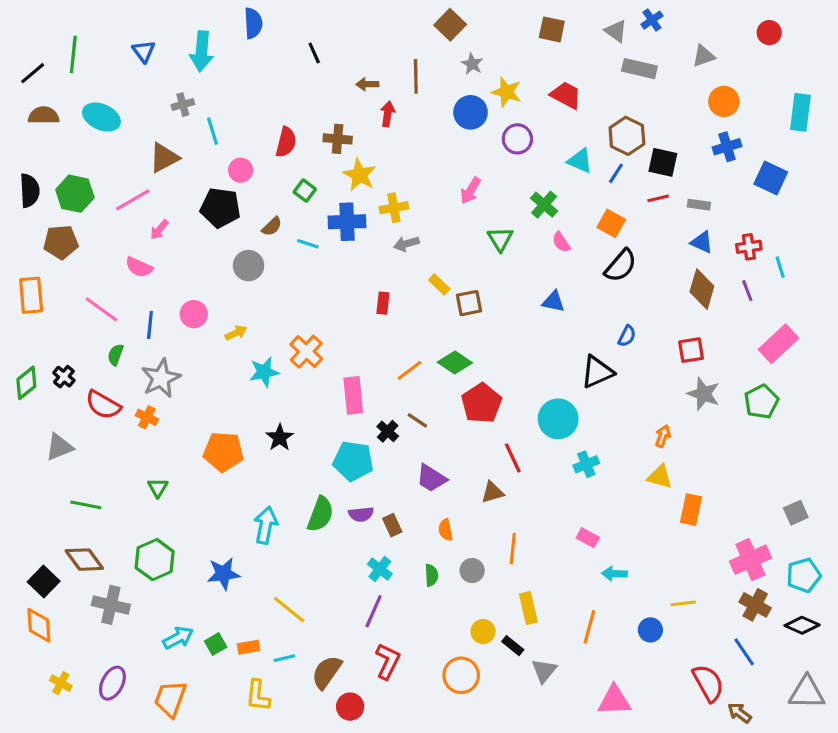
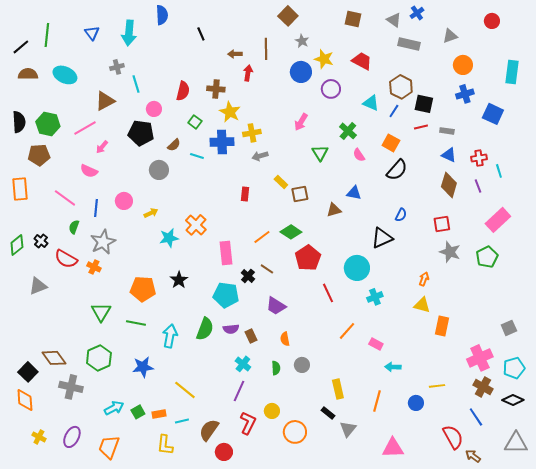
green triangle: (158, 488) -> (101, 312), size x1.5
brown triangle: (492, 492) -> (334, 210), moved
green line: (86, 505) -> (136, 323), moved
orange line: (513, 549) -> (347, 331), moved, turned 36
yellow circle: (483, 632) -> (272, 411), moved

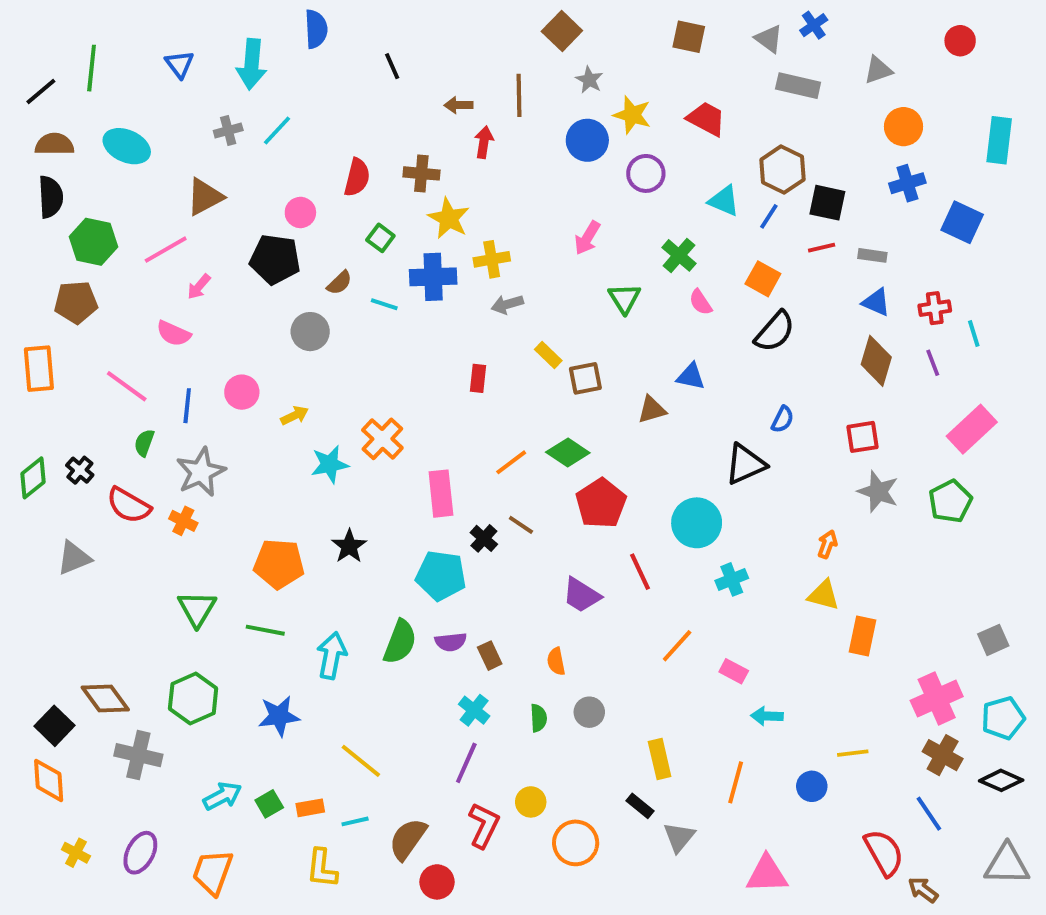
cyan line: (136, 84) -> (277, 131), moved, turned 60
black semicircle: (19, 122) -> (51, 197), moved
purple trapezoid: (276, 306) -> (581, 595), moved

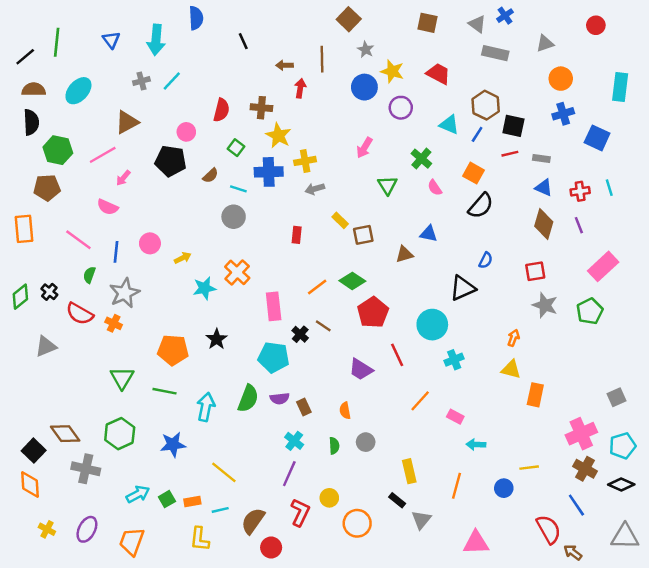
cyan ellipse: (127, 146) -> (78, 91), turned -72
gray circle: (310, 332) -> (234, 217), moved
cyan line: (974, 334) -> (609, 188), moved

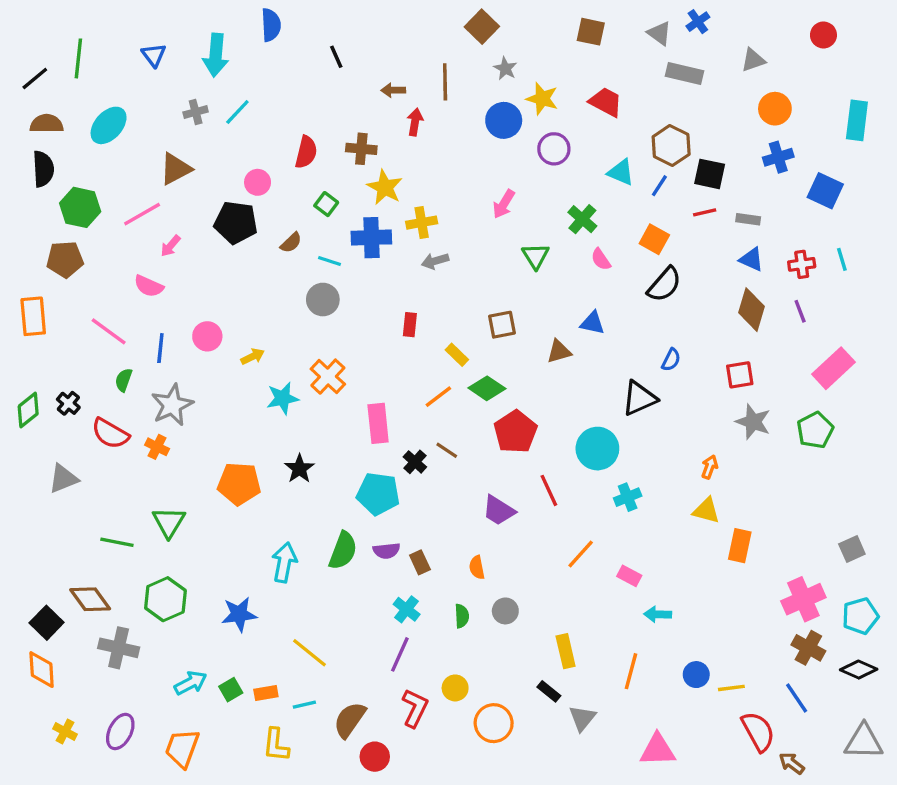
yellow rectangle: (340, 220) -> (457, 355), moved
green line: (164, 391) -> (117, 542), moved
yellow line: (529, 468) -> (731, 688), moved

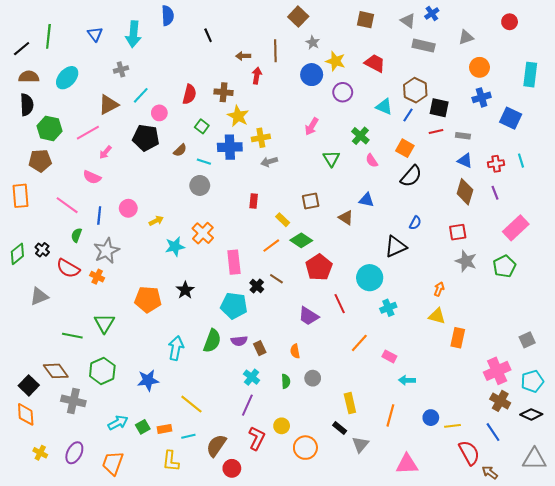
cyan line: (237, 112) -> (141, 95), moved
brown triangle: (559, 351) -> (346, 218), turned 49

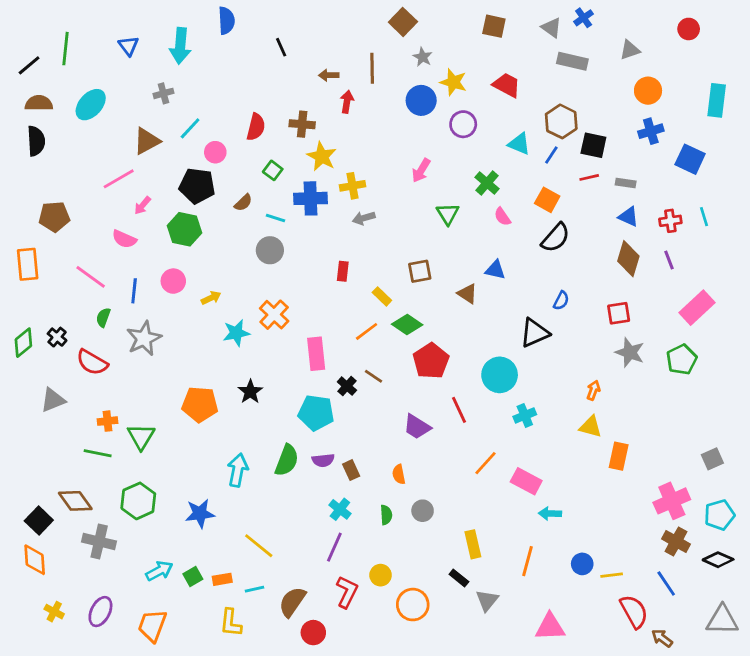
green hexagon: (50, 128) -> (184, 229), moved
orange cross: (97, 277) -> (107, 421), moved, turned -32
pink rectangle: (389, 356) -> (526, 481), size x1.5

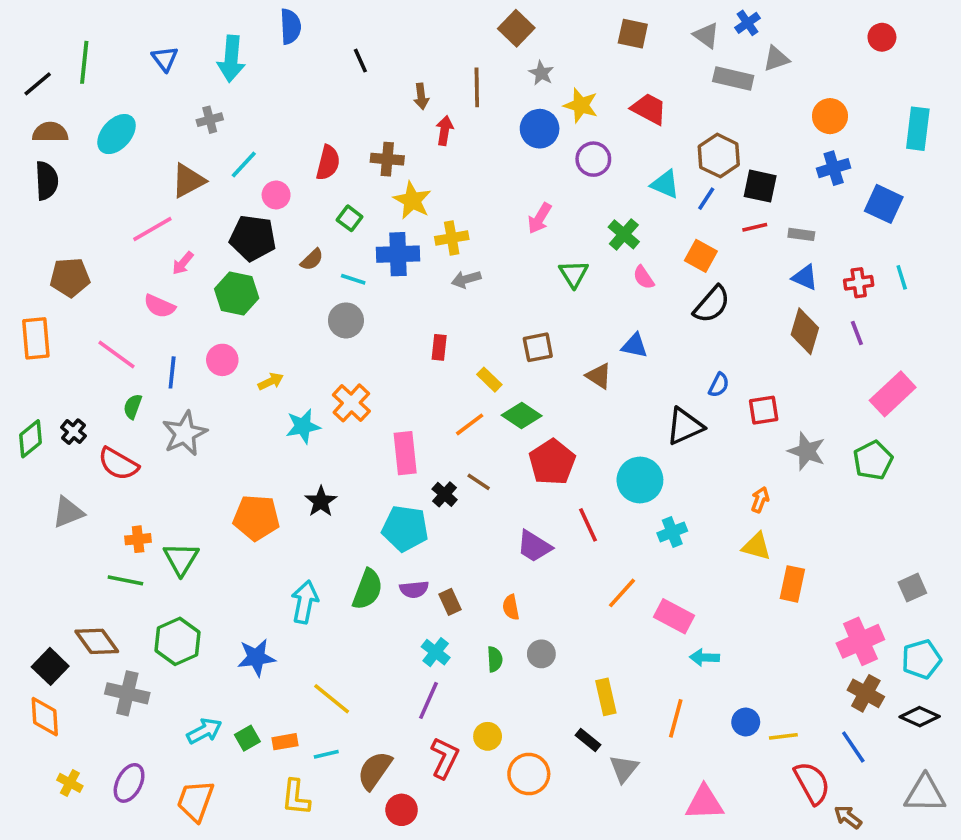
gray triangle: (630, 50) -> (776, 59), moved
brown arrow: (329, 75) -> (421, 96), turned -96
red square: (619, 313) -> (764, 410), moved

